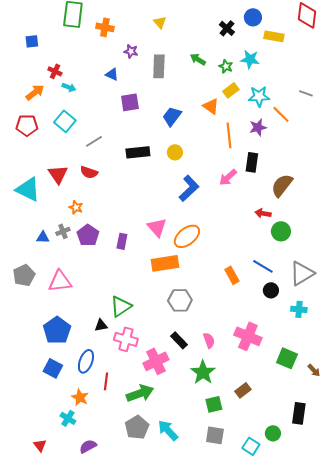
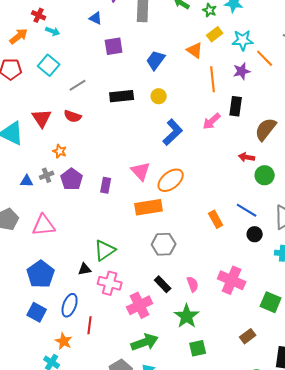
brown rectangle: (243, 390) -> (248, 336), moved
green arrow: (140, 393) -> (145, 342), moved

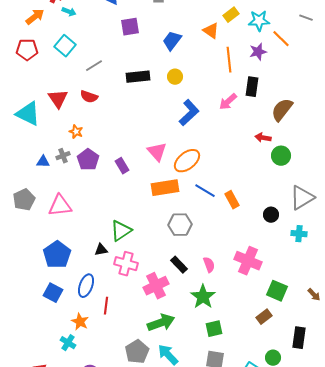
purple rectangle: (106, 185) -> (122, 166), turned -42
blue line: (247, 210) -> (205, 191), moved
green square: (271, 302) -> (277, 291), moved

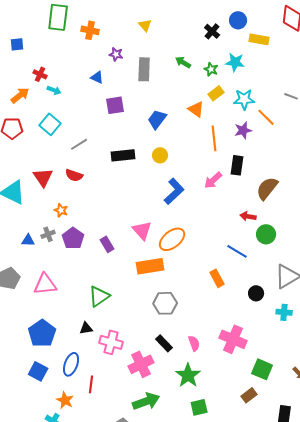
blue line: (205, 191) -> (237, 251), moved
green triangle: (121, 231) -> (99, 296), moved

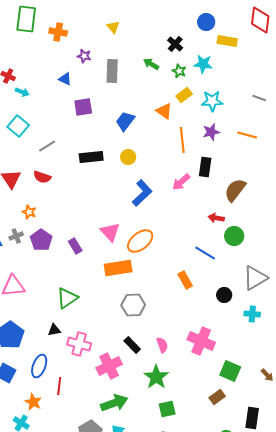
black cross: (212, 31) -> (175, 44), moved
orange line: (266, 117) -> (247, 135), moved, turned -30

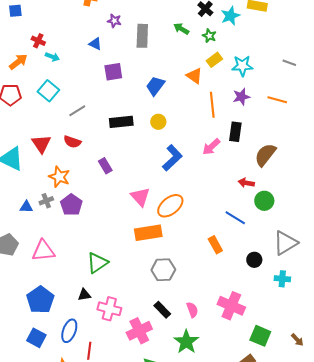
cyan star: (203, 64) -> (230, 16), moved, turned -30
orange star: (29, 212) -> (59, 177), size x1.5
purple rectangle: (75, 246) -> (105, 166), moved

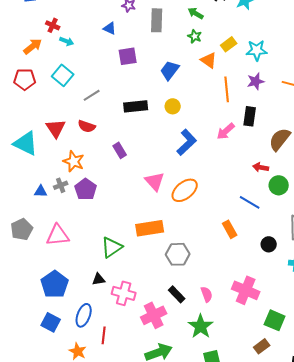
green star: (209, 36) -> (195, 36), moved
orange rectangle: (148, 233) -> (150, 228), moved

